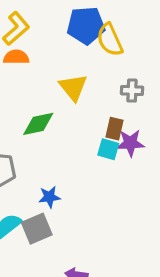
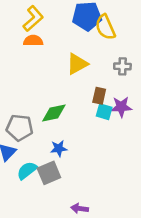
yellow triangle: (73, 87) -> (77, 64), turned 40
green diamond: (38, 124) -> (54, 113), moved
brown rectangle: (115, 129) -> (99, 96), moved

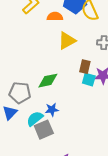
orange semicircle: (33, 41) -> (55, 17), moved
cyan semicircle: (27, 170) -> (35, 119), moved

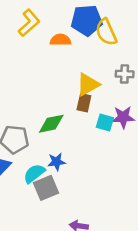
yellow triangle: (67, 41) -> (88, 84), moved
brown rectangle: (85, 67) -> (84, 103), moved

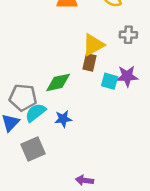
cyan semicircle: (34, 173) -> (35, 113), moved
gray square: (46, 188) -> (33, 149), moved

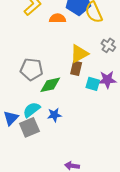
gray cross: (128, 35) -> (108, 45), turned 32
gray pentagon: (23, 97) -> (32, 69), moved
gray square: (33, 149) -> (29, 127), moved

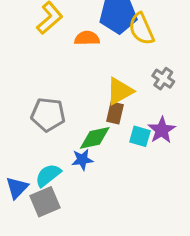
purple star: (107, 80) -> (162, 130), turned -30
green diamond: (50, 85) -> (95, 138), moved
blue star: (54, 115) -> (82, 160), moved

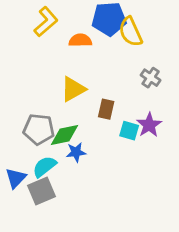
yellow triangle: (120, 91) -> (73, 89), moved
gray pentagon: (48, 115) -> (39, 129), moved
green diamond: (95, 138) -> (65, 135), moved

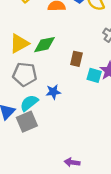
yellow triangle: (73, 89) -> (19, 43), moved
green diamond: (65, 135) -> (45, 45), moved

